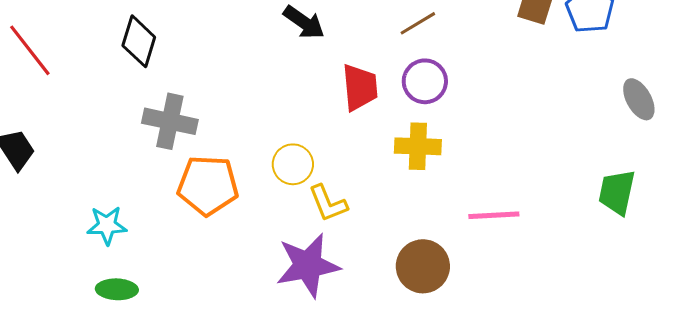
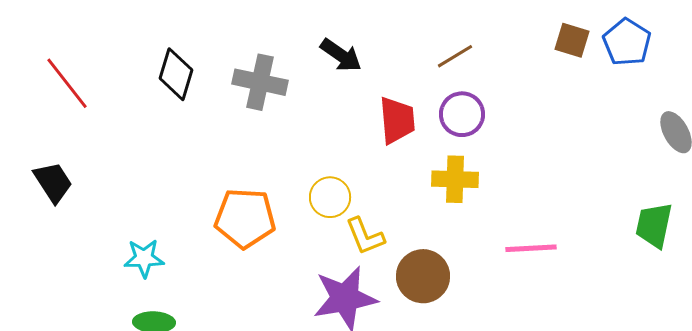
gray cross: (170, 121) -> (260, 82), moved
brown circle: (423, 266) -> (423, 276), moved

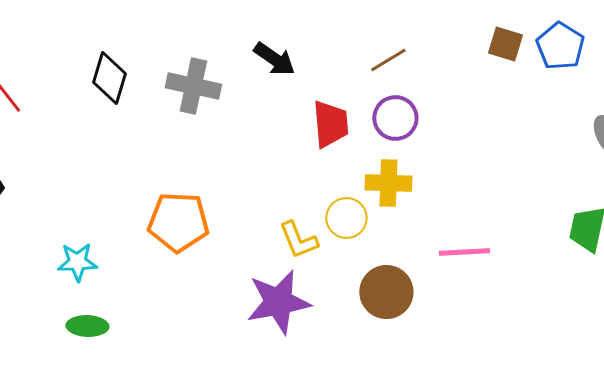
yellow circle: (330, 197) -> (346, 218), moved
brown circle: (423, 276) -> (386, 292), moved

